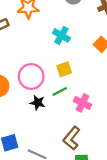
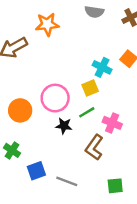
cyan cross: (61, 35) -> (102, 67), moved
brown L-shape: (72, 138) -> (94, 147), moved

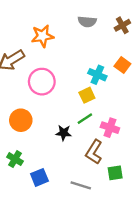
pink circle: (55, 98) -> (42, 82), moved
gray line: (67, 181) -> (81, 185), moved
green square: (115, 186) -> (115, 173), moved

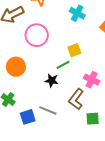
cyan cross: (97, 75) -> (77, 13), moved
green line: (85, 119) -> (63, 65), moved
gray line: (81, 185) -> (48, 110), moved

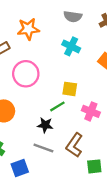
yellow square: (74, 50) -> (70, 89), turned 32
pink cross: (92, 80) -> (91, 111), moved
gray line: (48, 110) -> (43, 148), moved

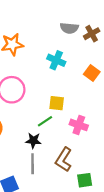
gray semicircle: (73, 17) -> (69, 28), moved
gray line: (43, 148) -> (33, 164), turned 72

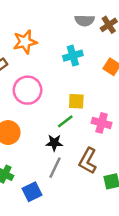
cyan cross: (56, 60) -> (73, 56), turned -36
gray line: (33, 164) -> (55, 168), turned 30

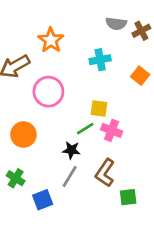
orange star: (25, 42) -> (51, 40), turned -30
pink cross: (102, 123) -> (112, 130), moved

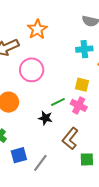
cyan cross: (100, 60) -> (84, 49), moved
yellow square: (99, 108) -> (82, 85), moved
gray line: (70, 177) -> (40, 163), moved

